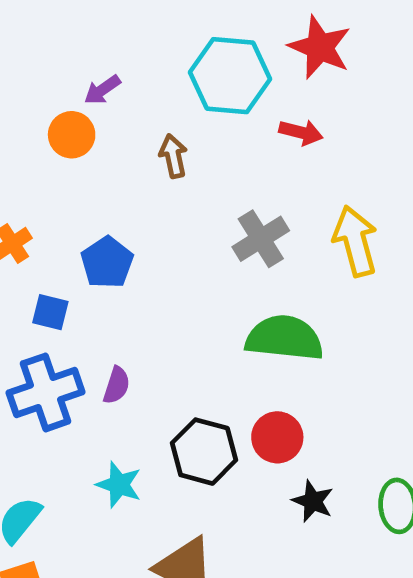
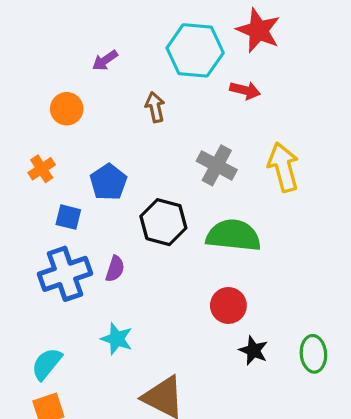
orange circle: (72, 135) -> (67, 109), moved
gray cross: (261, 239) -> (217, 165), turned -30
black hexagon: (204, 452) -> (163, 222), moved

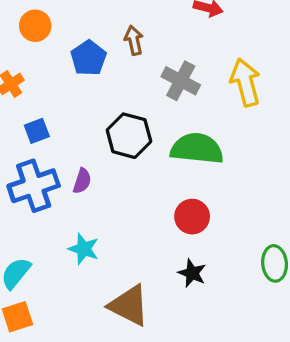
brown arrow: (155, 107) -> (134, 40), moved
blue pentagon: (108, 182) -> (89, 58), moved
blue square: (68, 217) -> (37, 131), turned -35
black star: (253, 350) -> (192, 273), moved

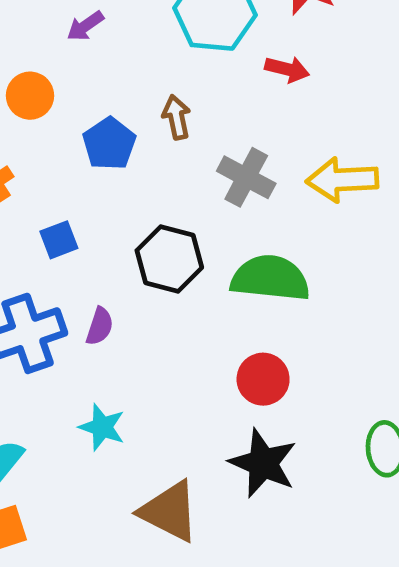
yellow arrow: (245, 82) -> (342, 180), turned -78
blue square: (37, 131) -> (59, 240), moved
black star: (192, 273) -> (263, 463), size x1.6

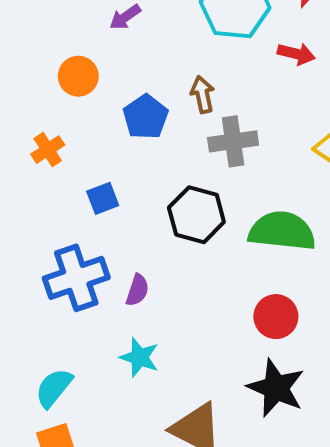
gray cross: (246, 177) -> (233, 141), moved, turned -36
purple semicircle: (100, 326) -> (137, 290), moved

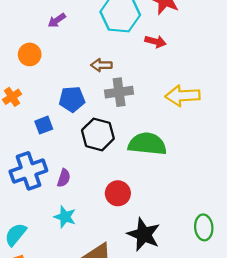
brown arrow: (203, 95) -> (101, 65), turned -78
blue pentagon: (146, 117) -> (72, 99), moved, turned 30
red circle: (276, 317) -> (118, 193), moved

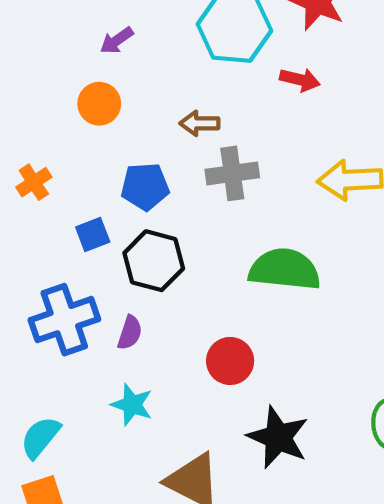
orange circle: (30, 54) -> (99, 104), moved
black hexagon: (98, 134) -> (154, 261), moved

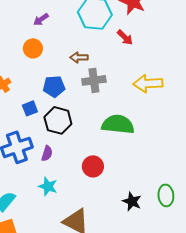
red arrow: (300, 80) -> (125, 37), turned 30
black star: (278, 437) -> (132, 201), moved, size x0.7

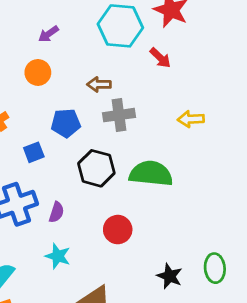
yellow arrow: (148, 83) -> (191, 119), size x0.7
black hexagon: (58, 120) -> (96, 168), moved

